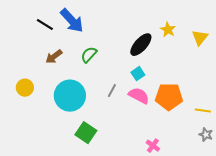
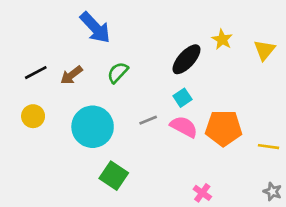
black line: (45, 25) -> (36, 73), moved, turned -60
gray line: (112, 91) -> (148, 120), turned 40
gray star: (206, 135) -> (272, 192), moved

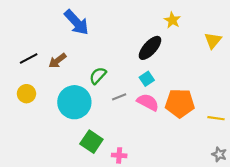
yellow star: (222, 39) -> (172, 20), moved
green semicircle: (118, 73) -> (98, 76), moved
pink cross: (202, 193) -> (119, 155), moved, turned -32

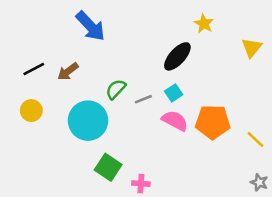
gray line: (119, 97) -> (143, 99), moved
yellow line: (216, 118) -> (255, 140), turned 35

